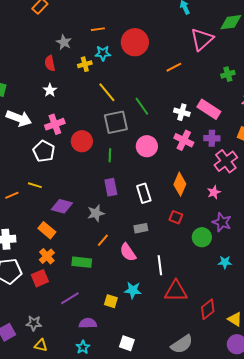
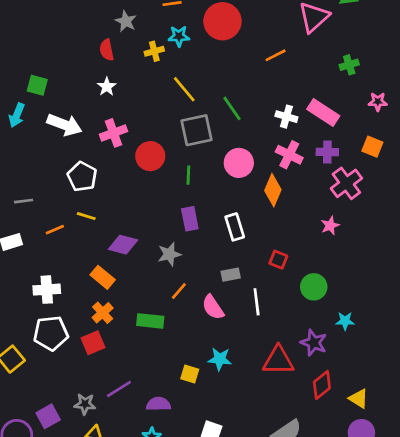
white pentagon: (44, 151) -> (82, 177), moved
orange diamond: (180, 184) -> (273, 190), moved
purple star: (222, 222) -> (314, 343), moved
white line: (160, 265) -> (257, 302), moved
purple line: (70, 298) -> (119, 389), moved

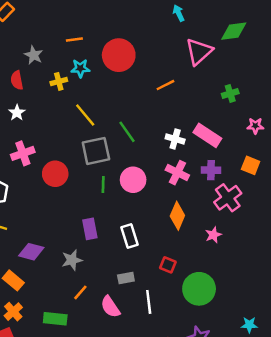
green line: (188, 175) -> (103, 185), moved
orange diamond: (273, 190) -> (177, 216), moved
green circle: (314, 287) -> (199, 289), size x1.4
cyan star: (345, 321) -> (249, 325), moved

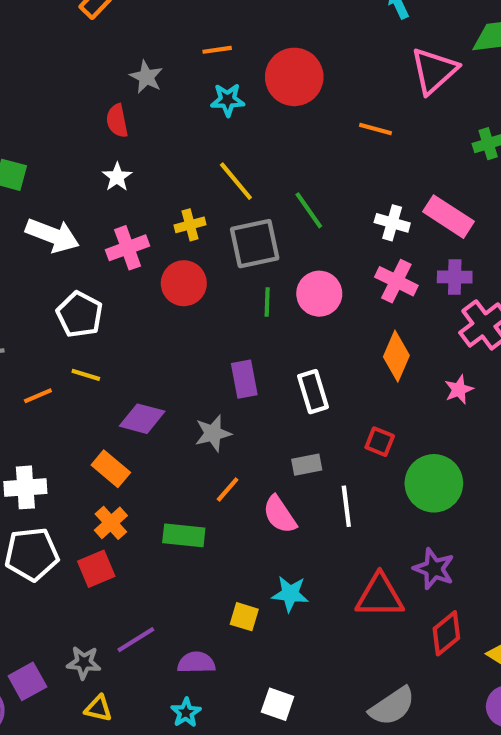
yellow cross: (59, 81) -> (190, 225), moved
orange line: (165, 85) -> (376, 129), turned 42

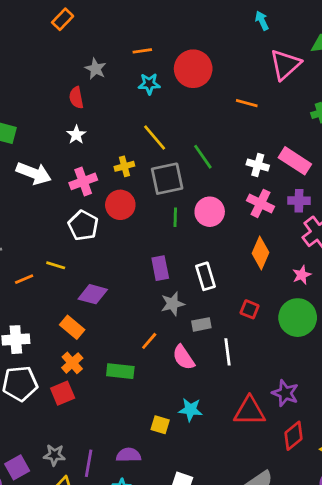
white pentagon: (80, 315) -> (83, 225), moved
gray star: (213, 433) -> (173, 304), moved
green circle: (434, 483) -> (298, 318), moved
purple line: (136, 640) -> (89, 463), moved, turned -48

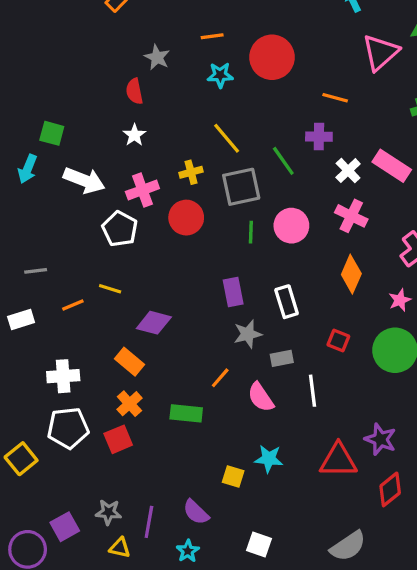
white cross: (258, 165) -> (348, 171), turned 30
purple cross: (299, 201) -> (319, 137), moved
white pentagon: (83, 225) -> (120, 229), moved
purple semicircle: (129, 455) -> (196, 512), turned -135

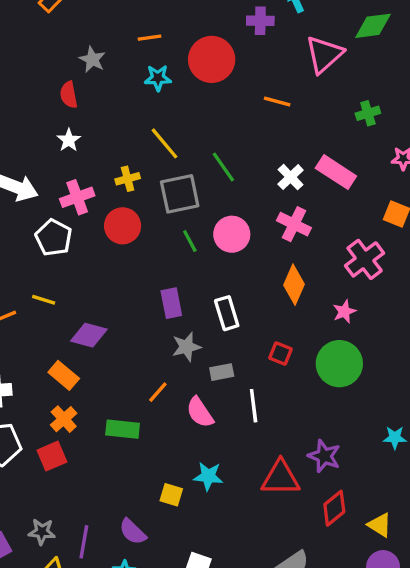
purple cross: (319, 137) -> (260, 21), moved
green line: (251, 232) -> (190, 241), turned -30

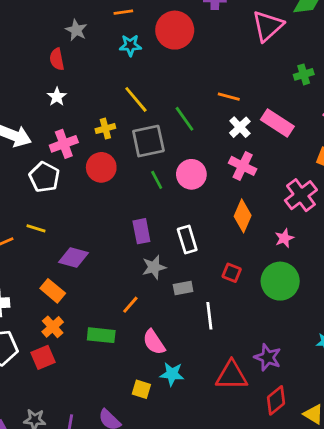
orange line: (277, 101) -> (229, 97), moved
pink semicircle: (200, 412) -> (154, 342), moved

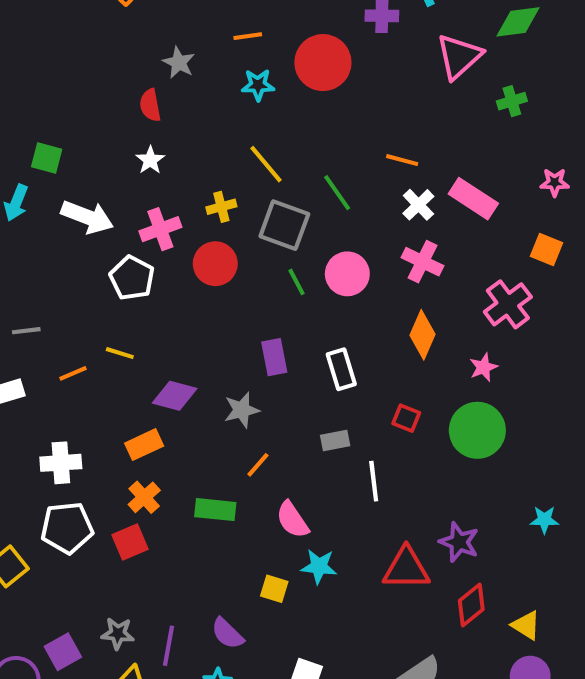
green cross: (304, 74) -> (512, 101), moved
gray square: (148, 141) -> (284, 225), turned 32
gray star: (154, 267) -> (242, 410), moved
orange rectangle: (53, 291) -> (144, 445), turned -65

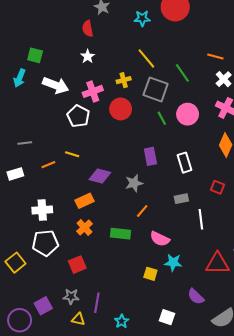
pink semicircle: (292, 520) -> (160, 239), turned -30
red square: (130, 542) -> (77, 265), moved
purple semicircle: (227, 633) -> (196, 297), moved

